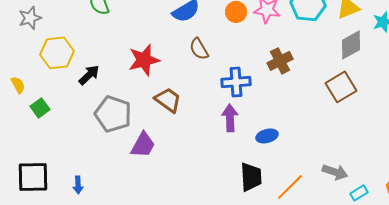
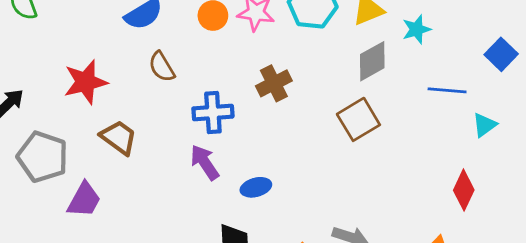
purple arrow: (230, 118) -> (205, 162), turned -32

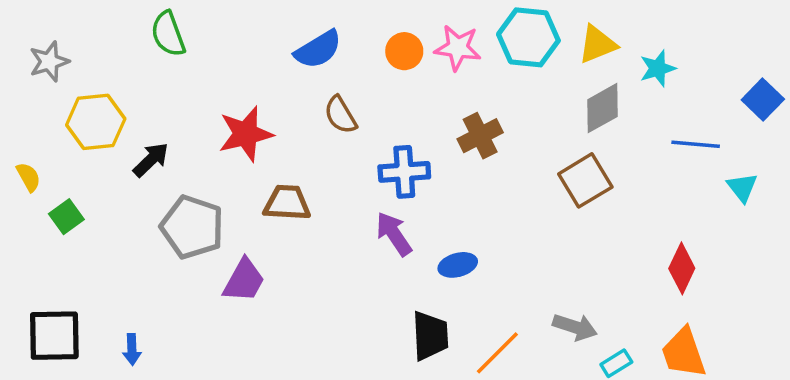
cyan triangle: (484, 125) -> (742, 187), turned -32
brown trapezoid: (119, 137) -> (287, 203), turned -33
red diamond: (464, 190) -> (682, 268), moved

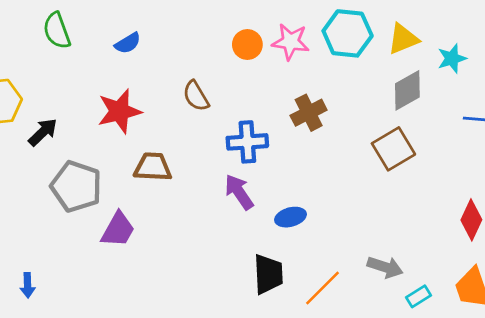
blue semicircle: (318, 49) -> (128, 43), moved, size x0.7

